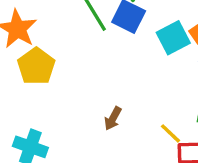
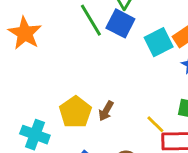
yellow pentagon: (36, 66) -> (75, 112), moved

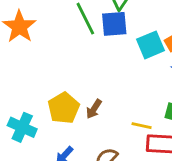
blue square: (120, 23) -> (114, 24), turned -36
yellow line: (155, 124) -> (142, 126), turned -36

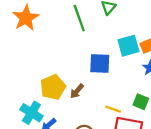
blue square: (114, 24) -> (100, 63), moved
cyan cross: (22, 127) -> (31, 113), moved

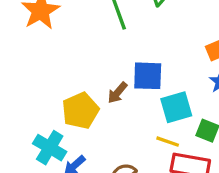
cyan square: (128, 46) -> (176, 107), moved
brown arrow: (77, 91) -> (117, 93), moved

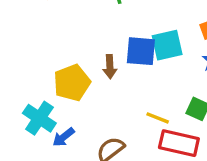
brown arrow: (117, 93) -> (110, 67), turned -45
cyan square: (176, 107) -> (167, 45), moved

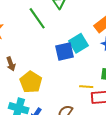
brown arrow: (110, 67) -> (11, 64), moved

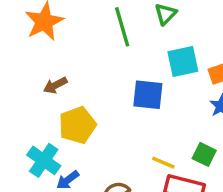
cyan square: (78, 43) -> (183, 61), moved
brown arrow: (11, 64) -> (55, 85), turned 64

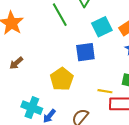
brown arrow: (55, 85) -> (16, 63), moved
yellow pentagon: (77, 125) -> (62, 79), moved

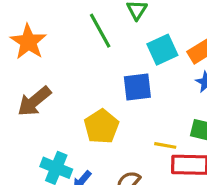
brown arrow: (16, 63) -> (34, 101), size x1.6

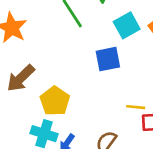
yellow pentagon: (101, 126) -> (55, 101), moved

